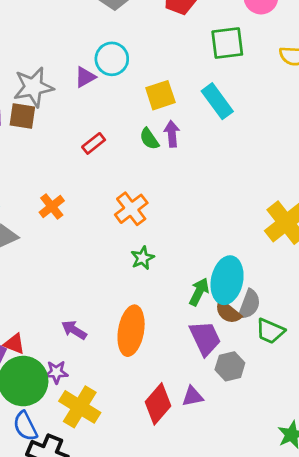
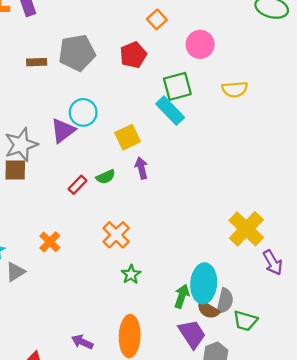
purple triangle: (85, 77) -> (63, 131), size x1.4
cyan rectangle: (217, 101) -> (170, 111), moved
green semicircle: (149, 139) -> (106, 177), moved, turned -72

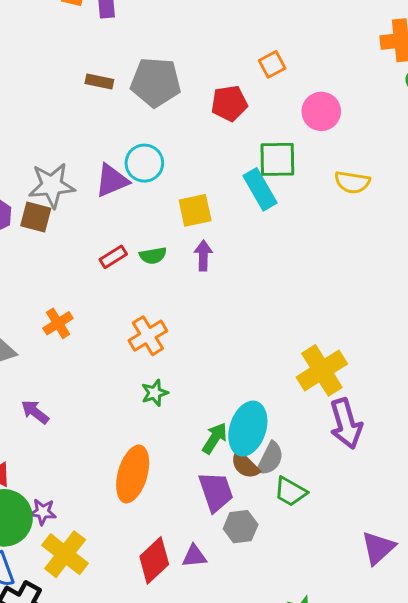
purple arrow: (273, 263) -> (346, 424), size x1.4
purple arrow: (82, 342) -> (35, 412), moved

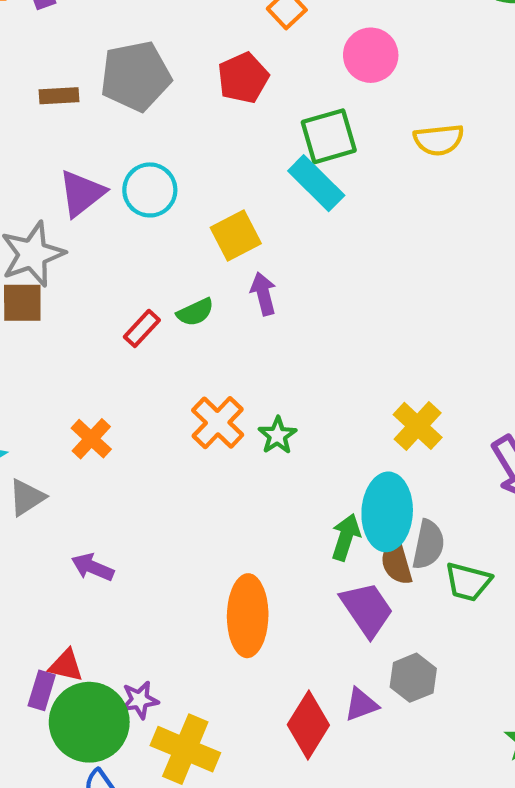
purple triangle: (112, 180) -> (82, 193), moved
yellow cross: (322, 370) -> (418, 426), moved, size x0.7
green star: (155, 393) -> (277, 435), moved
brown semicircle: (245, 465) -> (397, 562), turned 44
gray hexagon: (241, 527) -> (413, 678), moved

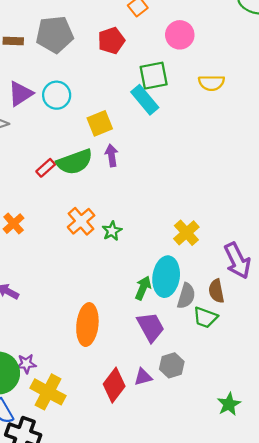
green semicircle: (195, 312) -> (75, 162), size x1.8
brown semicircle: (397, 562) -> (216, 291), moved

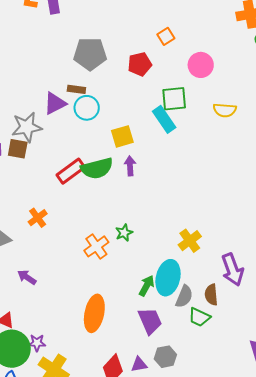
brown rectangle: (13, 41) -> (76, 89), moved
red rectangle: (46, 168) -> (71, 171), size x1.6
orange cross: (81, 221) -> (96, 246), moved

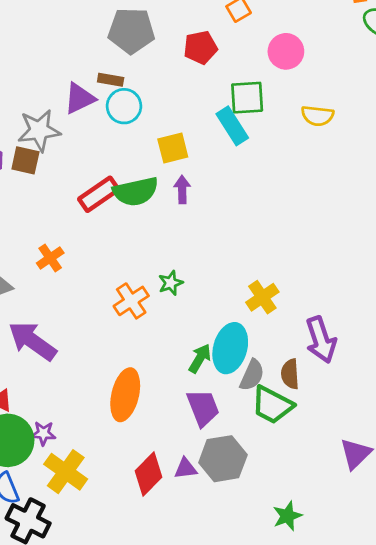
purple arrow: (27, 277) -> (32, 341), size x1.8
green trapezoid: (199, 317) -> (272, 405), size x1.4
gray hexagon: (165, 357) -> (223, 459), size x1.5

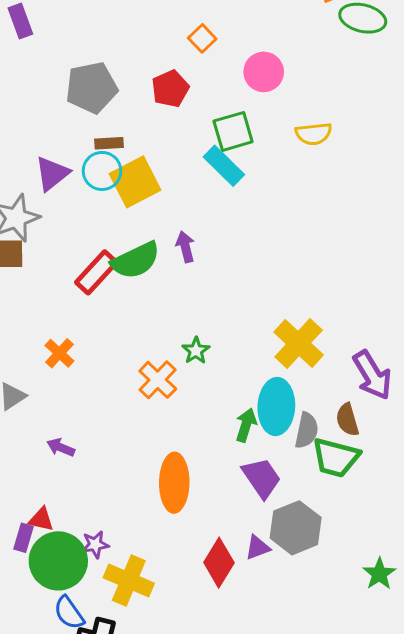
brown rectangle: (111, 80) -> (109, 143), moved
yellow square: (173, 148) -> (135, 182), moved, size x1.4
yellow cross: (262, 297) -> (299, 344), size x1.4
purple arrow: (32, 341) -> (61, 447), size x0.5

